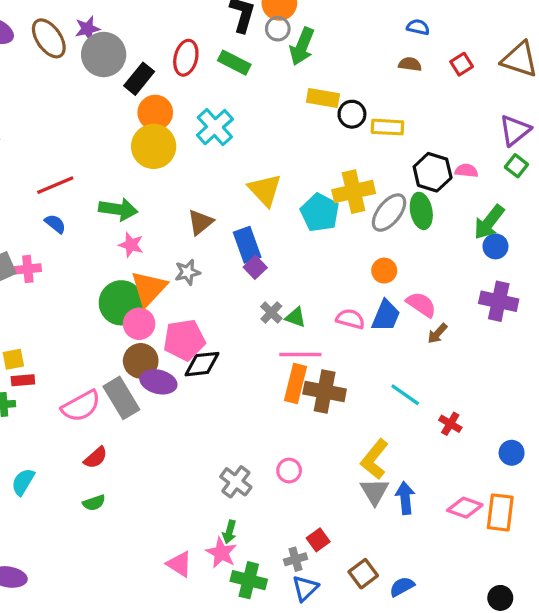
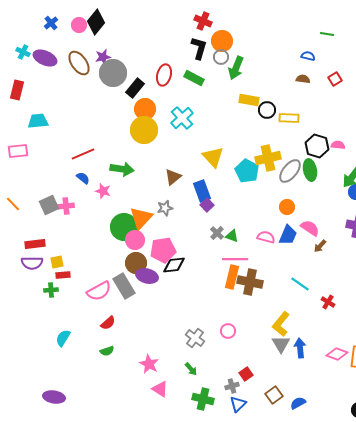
pink star: (131, 245) -> (103, 191), moved
green arrow: (229, 532) -> (191, 369), turned -56
pink star: (221, 553) -> (149, 364), moved

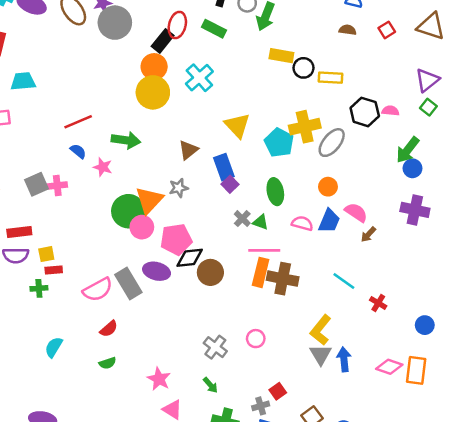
black rectangle: (135, 88) -> (163, 41), moved
green ellipse: (310, 170) -> (275, 192), moved
brown circle: (136, 263) -> (210, 272), moved

